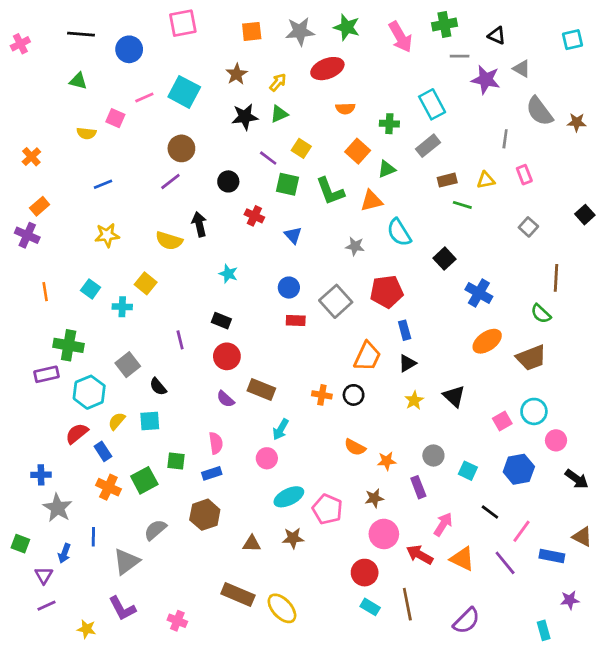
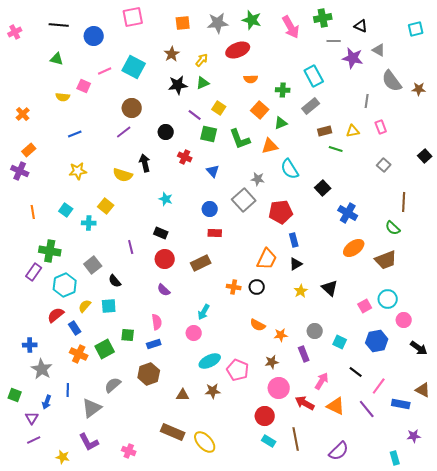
gray square: (336, 301) -> (244, 200), moved
purple rectangle: (47, 374) -> (34, 272), turned -42
brown rectangle: (261, 389) -> (201, 263), moved, turned -48

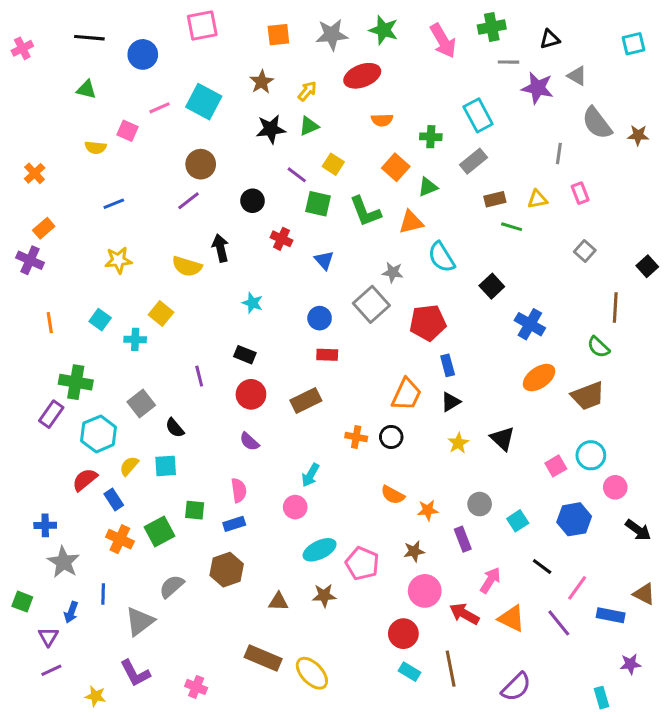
black triangle: (361, 26) -> (550, 39), turned -40
black square: (425, 156) -> (647, 266), moved
cyan square: (340, 342) -> (518, 521), turned 32

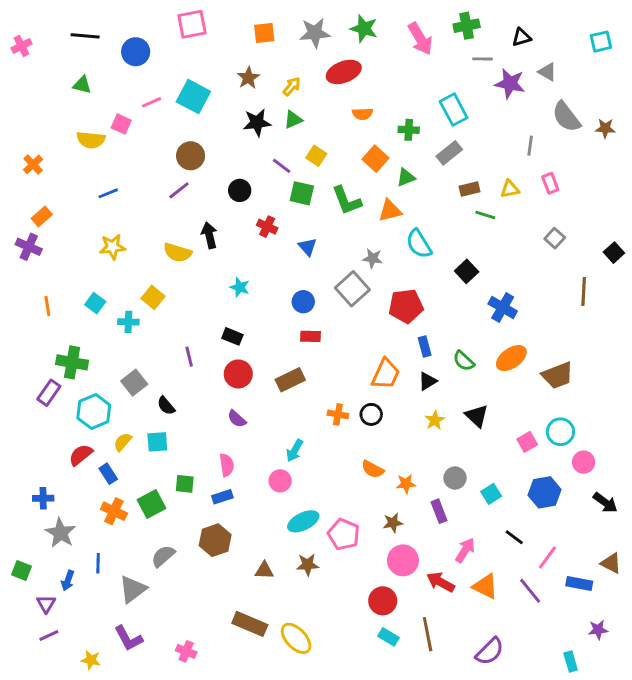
yellow semicircle: (96, 147) -> (91, 140), size x1.4
green semicircle: (598, 347) -> (464, 361), moved

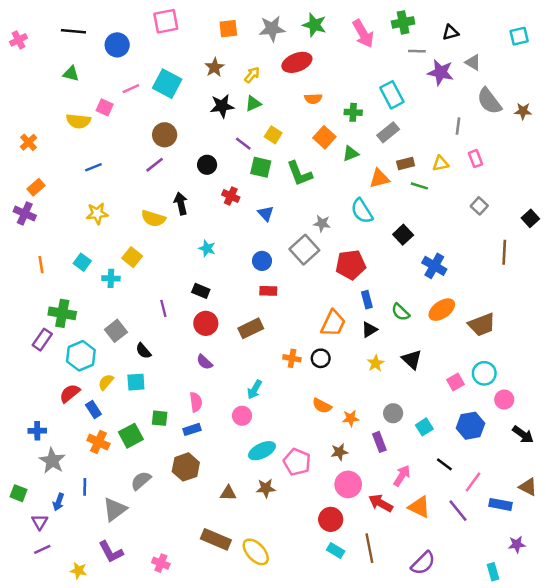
orange triangle: (390, 211) -> (379, 179), moved

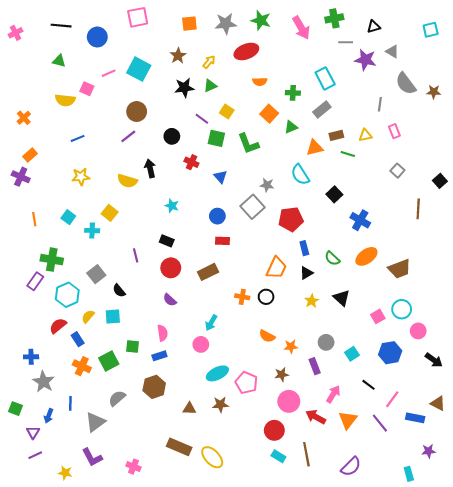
orange triangle: (419, 507) -> (348, 420), turned 42

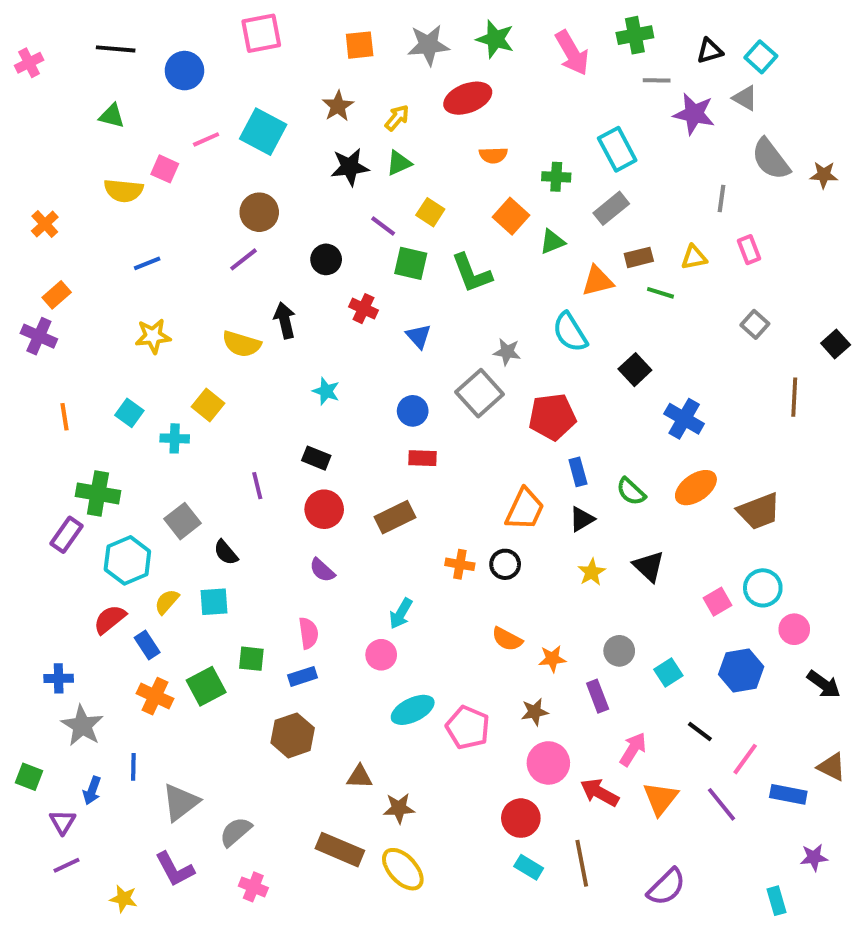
cyan square: (431, 30) -> (761, 57), moved, turned -35
gray semicircle: (117, 398) -> (236, 832), moved
brown star: (220, 404) -> (399, 808), moved

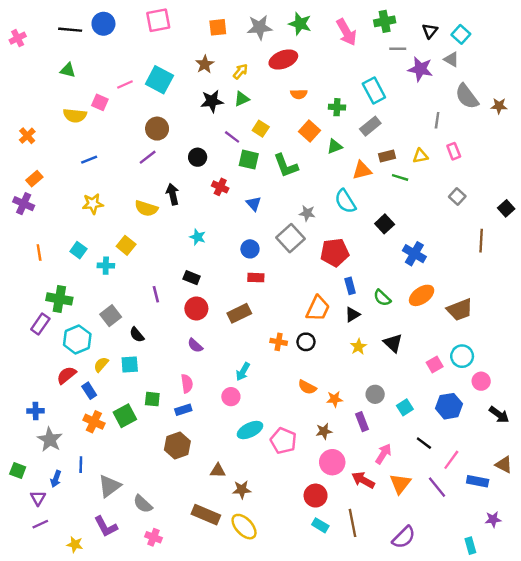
black triangle: (710, 51) -> (430, 31), turned -35
blue circle: (184, 71) -> (103, 24), moved
gray semicircle: (236, 832) -> (143, 504), turned -96

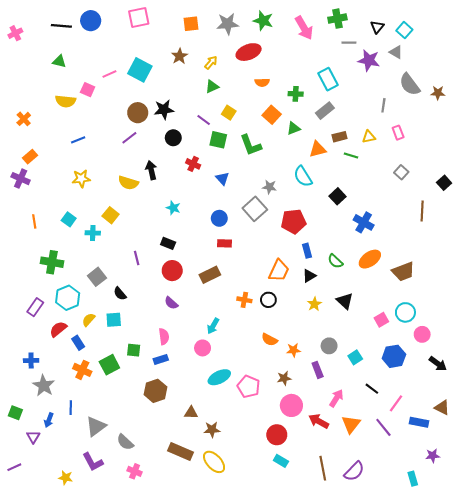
black star: (212, 101) -> (164, 110), moved
purple rectangle: (40, 324) -> (35, 307), moved
brown line: (352, 523) -> (323, 468), moved
purple line: (40, 524) -> (14, 467), moved

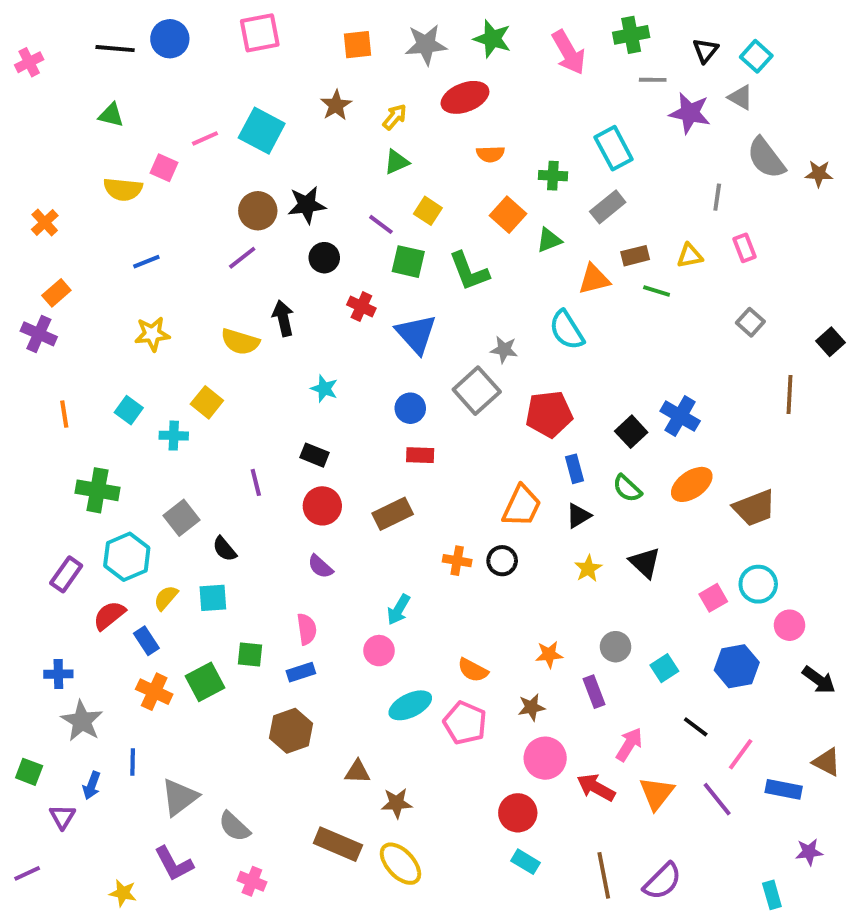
blue triangle: (222, 179) -> (416, 334), size x1.6
black square: (337, 196) -> (631, 432), moved
orange semicircle: (269, 340) -> (473, 670), moved

